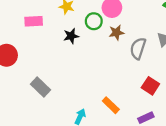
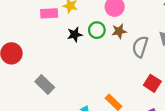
pink rectangle: (34, 21) -> (49, 13), moved
green circle: (94, 21) -> (97, 30), moved

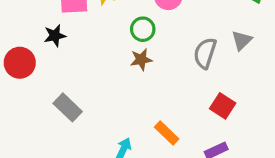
brown star: (119, 31) -> (141, 60), moved
black star: (75, 35) -> (55, 36), moved

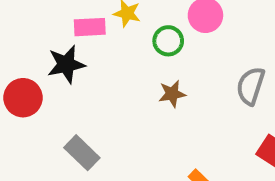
green circle: (143, 29) -> (168, 41), moved
black star: (55, 36) -> (66, 64), size x1.4

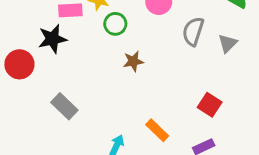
green circle: (168, 41) -> (115, 24), moved
gray semicircle: (251, 86) -> (193, 31), moved

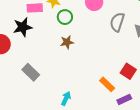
brown star: (133, 61) -> (67, 42), moved
orange rectangle: (157, 130) -> (107, 84), moved

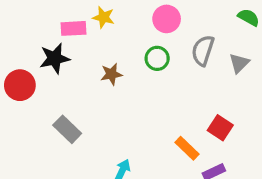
green circle: (65, 17) -> (157, 58), moved
brown star: (67, 42) -> (111, 74), moved

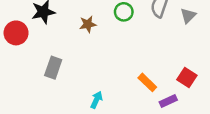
red square: (220, 128) -> (187, 77), moved
gray rectangle: (67, 129) -> (53, 68), turned 65

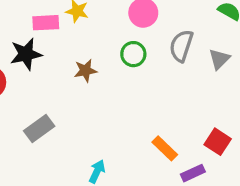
gray rectangle: (53, 68) -> (39, 128), turned 35

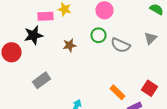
gray semicircle: (181, 46) -> (120, 45), moved, turned -84

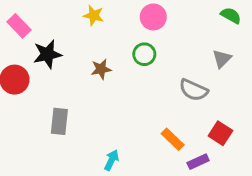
pink rectangle: (46, 16) -> (19, 26), moved, turned 49
gray semicircle: (120, 45) -> (194, 90), moved
gray rectangle: (42, 80) -> (59, 121), turned -48

